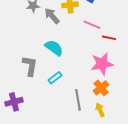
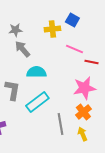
gray arrow: (52, 16) -> (22, 49), moved
cyan semicircle: (54, 48) -> (36, 72), turned -36
cyan rectangle: (55, 78) -> (37, 102), size x1.6

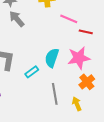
cyan semicircle: (36, 72) -> (52, 58), moved, turned -72
cyan rectangle: (37, 102) -> (32, 72), size x0.6
orange cross: (83, 112) -> (87, 82), moved

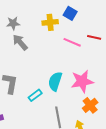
red line: (86, 32) -> (94, 37), moved

